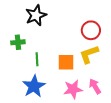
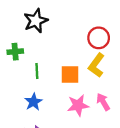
yellow L-shape: (89, 54) -> (96, 65), turned -35
blue star: (34, 86) -> (33, 102), size x0.7

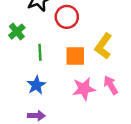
red circle: (99, 38) -> (67, 17), moved
green cross: (15, 52) -> (17, 32), turned -35

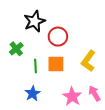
orange square: (75, 56) -> (56, 64), moved
pink star: (84, 89) -> (72, 96), turned -30

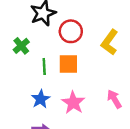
yellow L-shape: (88, 61) -> (109, 42), moved
pink star: (72, 96) -> (73, 103), moved

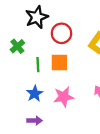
pink star: (73, 103) -> (64, 97), turned 30

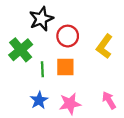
green cross: (17, 46) -> (21, 50), size x1.5

